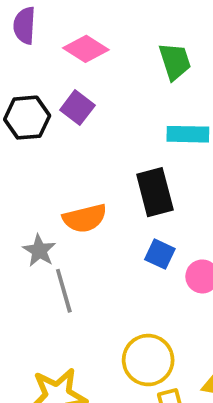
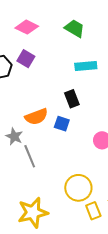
green trapezoid: (175, 61) -> (75, 28), turned -35
black rectangle: (155, 192) -> (72, 99), size x0.7
blue square: (160, 254) -> (62, 124), moved

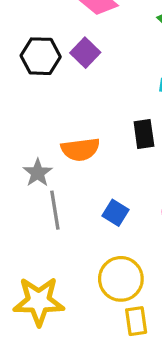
blue square: (62, 124) -> (116, 213), moved

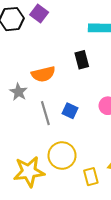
gray line: (55, 210) -> (45, 113), moved
yellow circle: (121, 279) -> (62, 156), moved

